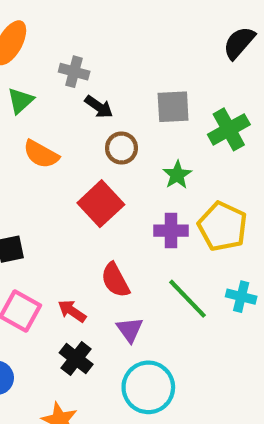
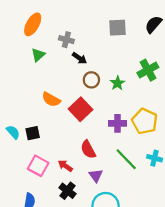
gray square: (173, 107) -> (117, 28), moved
orange semicircle: (41, 154) -> (51, 99), moved
green star: (177, 175) -> (117, 83), moved

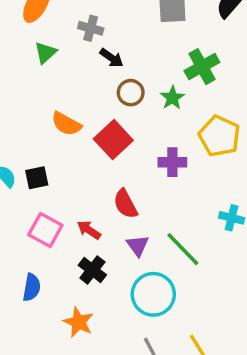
green cross: (148, 70) -> (202, 67), moved
yellow pentagon: (145, 121) -> (219, 136), moved
green line: (126, 159) -> (183, 249), moved

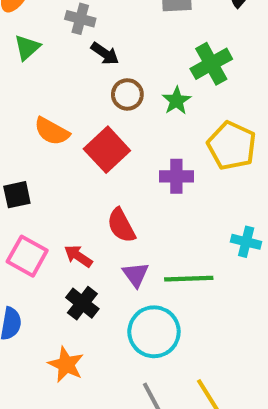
green line: (183, 249) -> (189, 279), turned -48

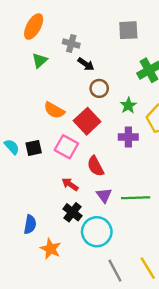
green star: (176, 101) -> (128, 105), moved
pink square: (27, 256) -> (66, 147), moved
cyan circle: (154, 332) -> (97, 232), moved
orange star: (66, 365) -> (51, 249), moved

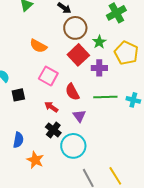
brown circle: (99, 88) -> (75, 28), size x1.5
red square: (87, 121) -> (78, 55), moved
black square: (34, 148) -> (18, 95), moved
green line: (136, 198) -> (105, 97), moved

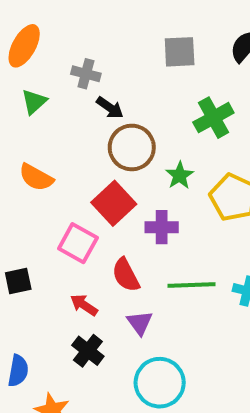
orange semicircle: (38, 46) -> (36, 177), moved
red square: (78, 55) -> (114, 203), moved
purple cross: (99, 68) -> (162, 227), moved
cyan circle: (73, 146) -> (160, 383), moved

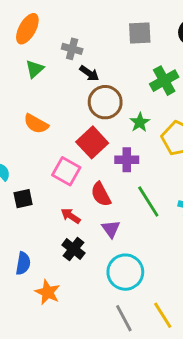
green line: (192, 285) -> (148, 202), turned 60

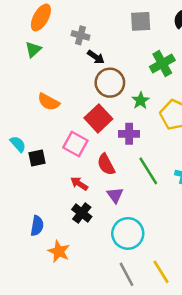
green triangle: (35, 69) -> (33, 49), moved
black square: (23, 199) -> (37, 158), moved

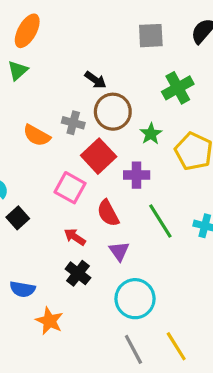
gray cross: (80, 35) -> (73, 123), moved
black square: (37, 158) -> (18, 218), moved, turned -30
blue semicircle: (37, 226) -> (22, 289), turned 90

